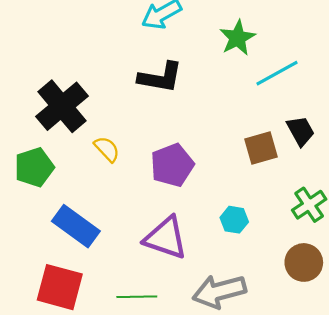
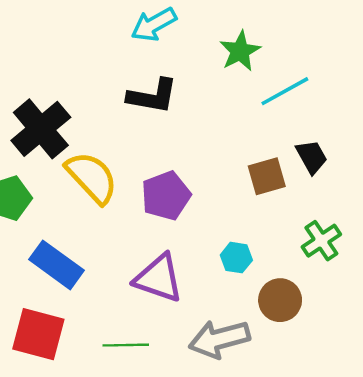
yellow semicircle: (107, 149) -> (92, 177), size x1.8
brown circle: (304, 262) -> (280, 300), moved

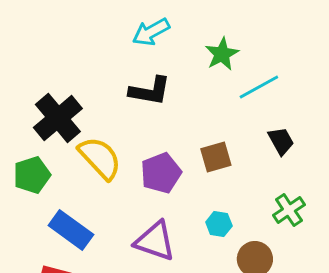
brown square: (267, 176) -> (216, 157), moved

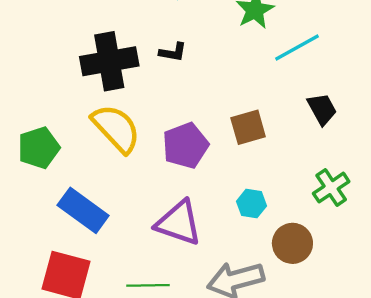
black L-shape: (150, 91) -> (173, 52), size x0.6
black cross: (58, 118) -> (109, 61), moved, turned 30

